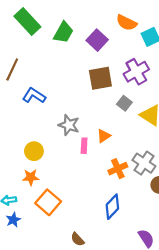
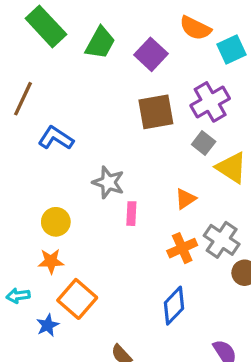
gray square: (124, 103) -> (204, 143), moved
orange triangle: (104, 136) -> (186, 199), moved
blue star: (13, 220) -> (48, 325), moved

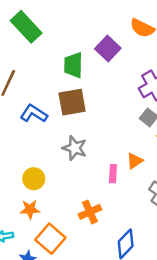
green trapezoid: (100, 43) -> (73, 65), moved, turned 152
brown square: (156, 112) -> (72, 102), moved
pink rectangle: (131, 214) -> (113, 174), moved
orange cross: (182, 248) -> (90, 212), moved

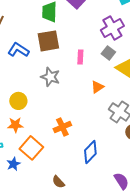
pink rectangle: (113, 174) -> (80, 57), moved

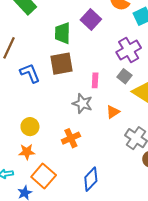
blue L-shape: (18, 50) -> (30, 73), turned 35
gray star: (50, 77) -> (82, 104), moved
orange cross: (62, 127) -> (71, 138), moved
blue diamond: (90, 152) -> (91, 179), moved

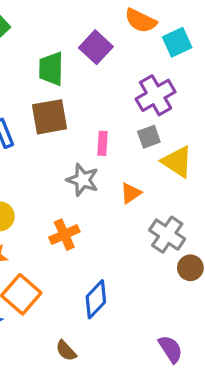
gray square: (124, 76) -> (149, 137), turned 32

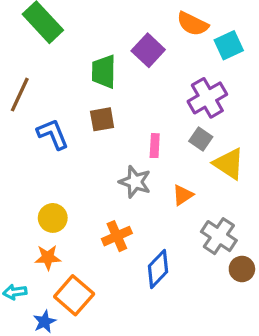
brown square: (49, 117) -> (102, 119), size x0.7
gray square: (149, 137) -> (201, 139), turned -35
blue diamond: (96, 299) -> (158, 269), moved

